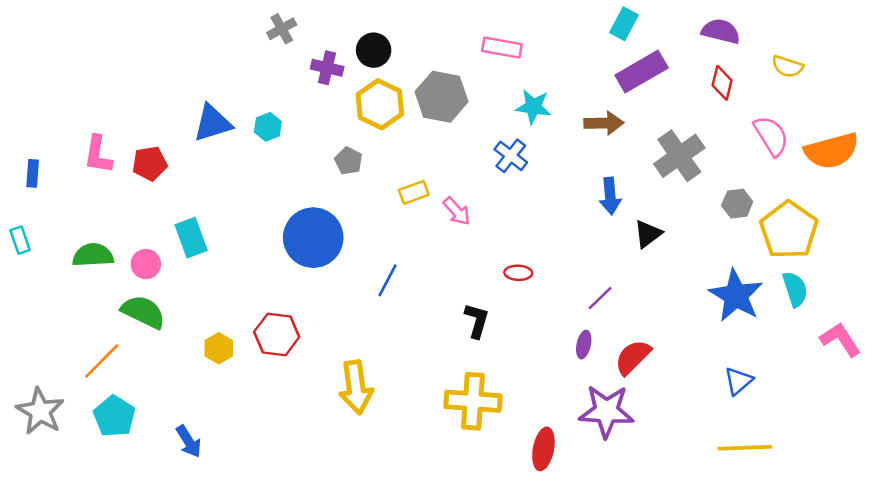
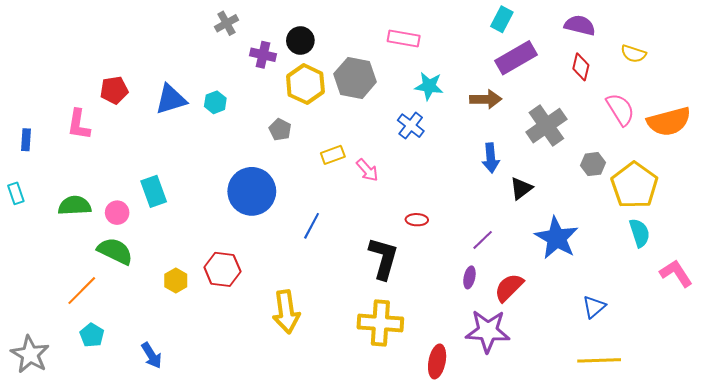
red pentagon: (150, 163) -> (114, 90), moved
blue star: (736, 295) -> (557, 238), moved
black L-shape: (477, 321) -> (383, 258), size x1.5
gray star: (40, 411) -> (30, 354), moved
cyan pentagon: (114, 416) -> (92, 335), size x0.7

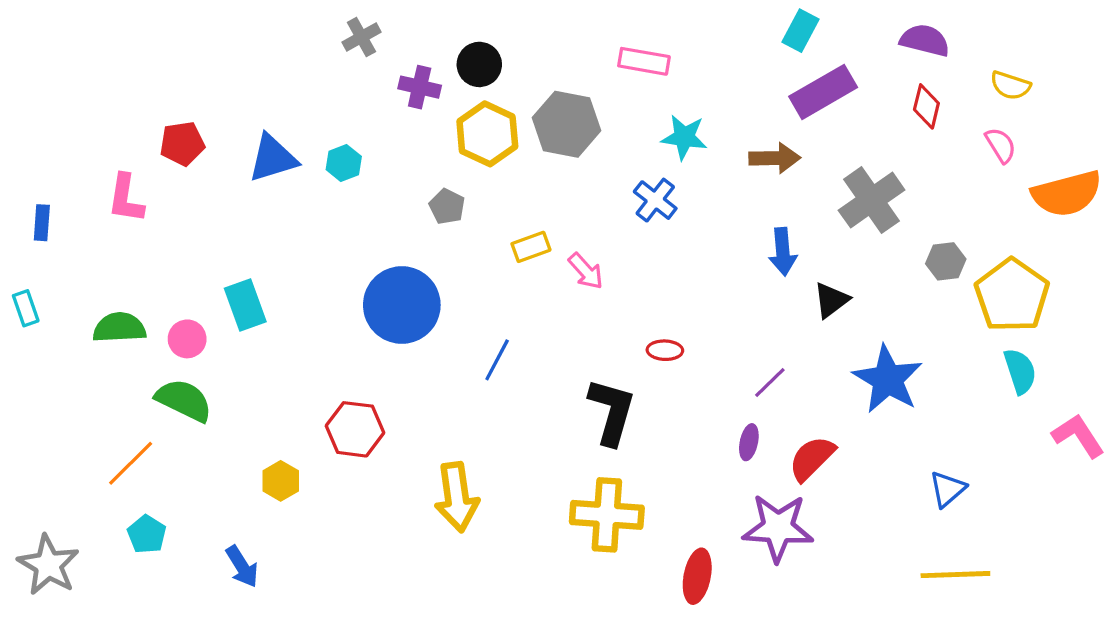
pink semicircle: (620, 109) -> (1001, 145), moved, size x0.7
yellow hexagon: (176, 280) -> (281, 481), moved

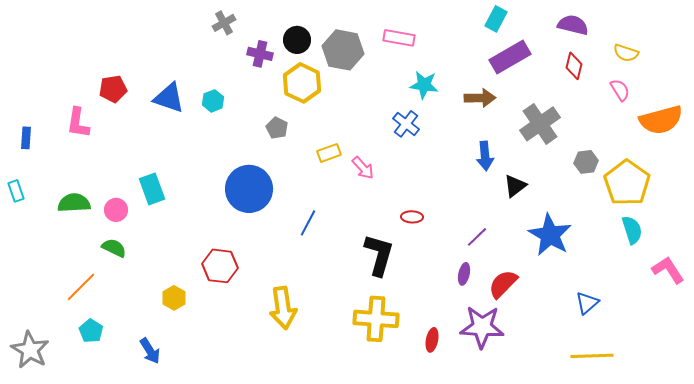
gray hexagon: (566, 124) -> (343, 50), moved
blue triangle: (273, 158) -> (169, 98), turned 36
green semicircle: (184, 400) -> (114, 248), size x0.7
red ellipse: (697, 576) -> (432, 340), moved, size x0.7

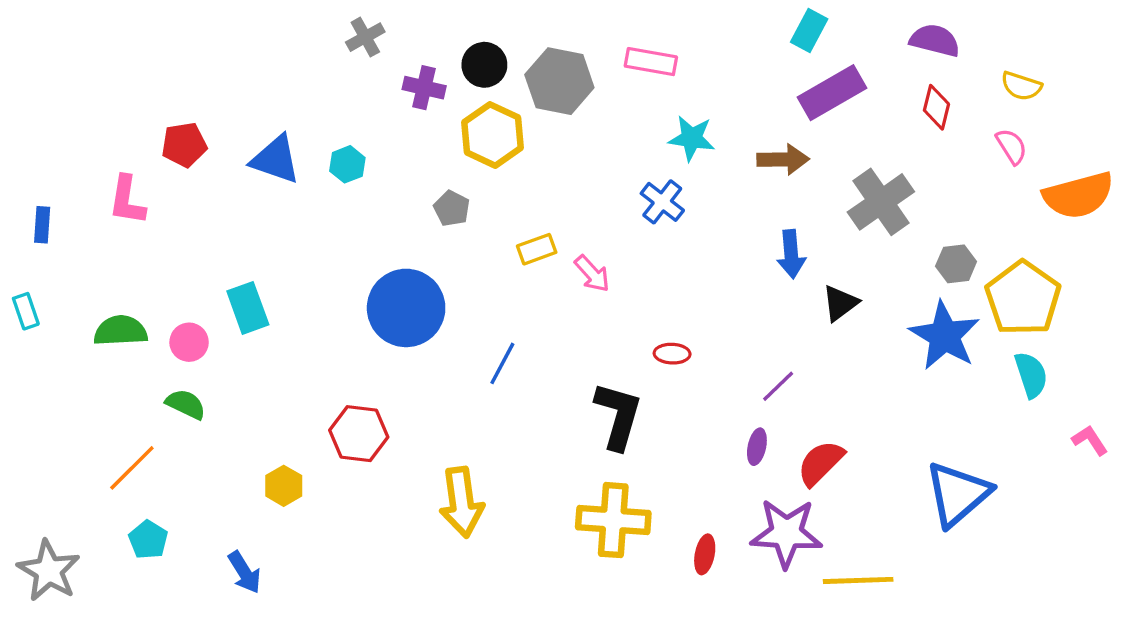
blue star: (550, 235) -> (945, 336), moved
pink L-shape: (668, 270) -> (1090, 440), size x0.7
blue triangle: (587, 303) -> (958, 494), size x1.8
yellow line: (592, 356) -> (858, 580), moved

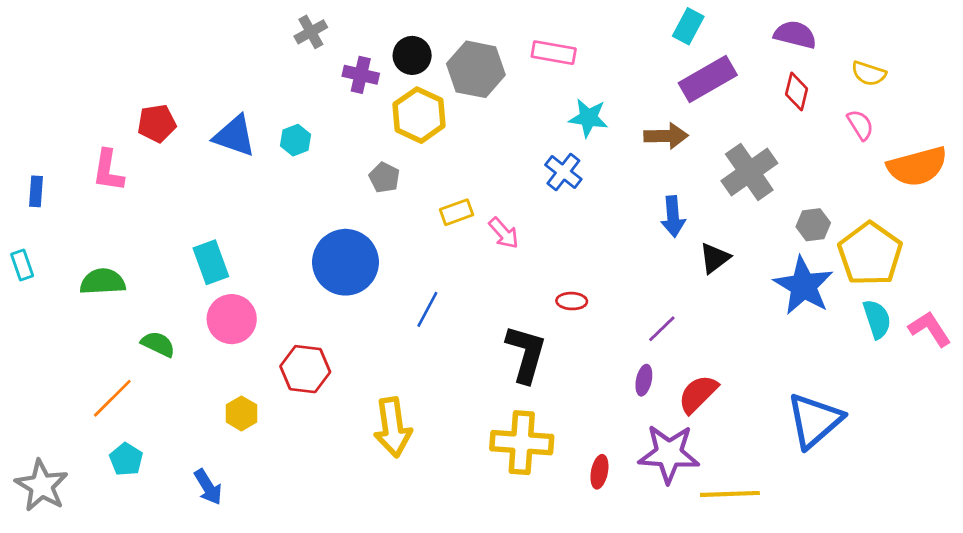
pink circle: (189, 342) -> (232, 319), moved, size x1.5
pink L-shape: (1090, 440) -> (930, 329), moved, size x1.4

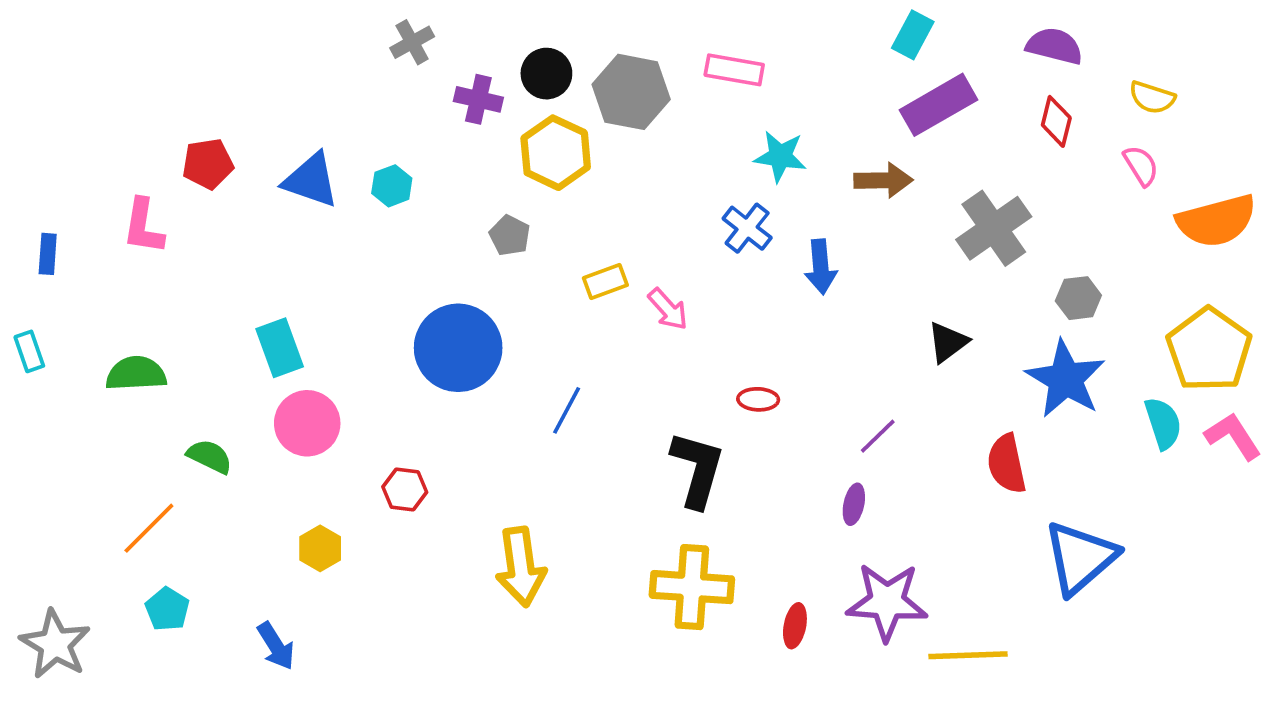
blue arrow: (673, 216) -> (821, 267), moved
yellow pentagon: (870, 254) -> (1209, 350), moved
red hexagon: (305, 369) -> (405, 490), size x0.7
red semicircle: (698, 394) -> (1007, 464), moved, turned -57

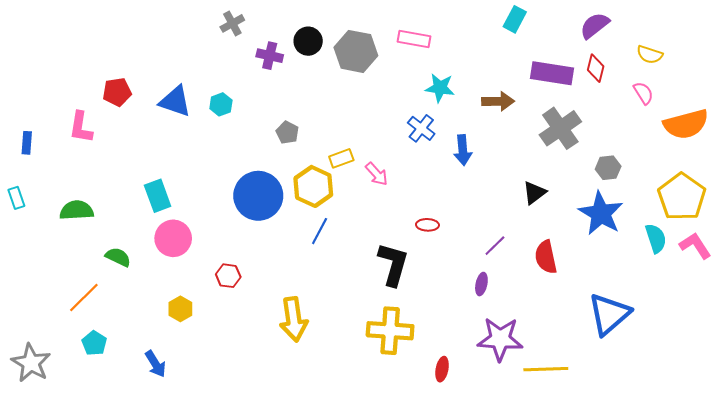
purple semicircle: (1054, 46) -> (595, 26), turned -52
purple rectangle: (939, 105) -> (552, 73), moved, turned 39
yellow hexagon: (556, 153) -> (313, 186), moved
red semicircle: (1007, 464) -> (546, 257), moved
red ellipse: (795, 626) -> (442, 369), moved

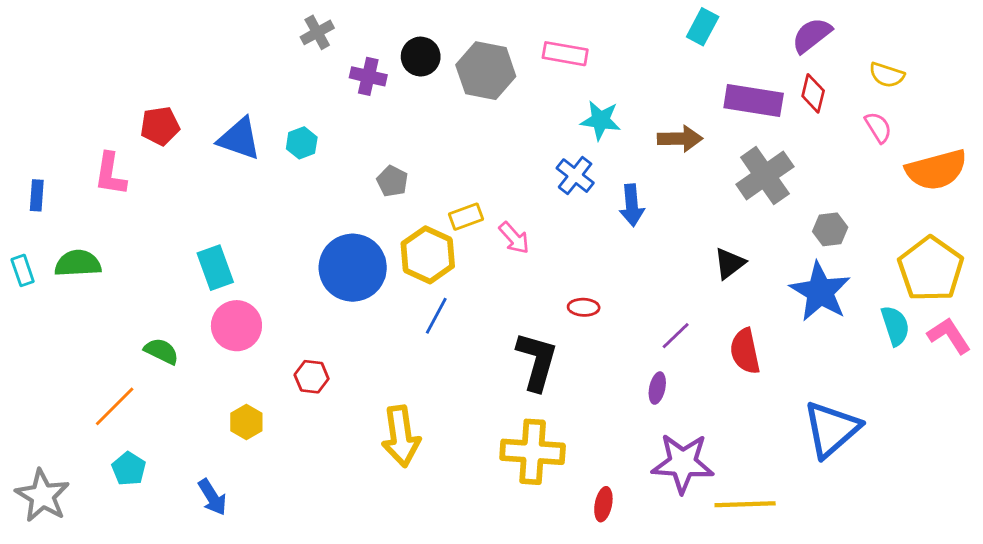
green semicircle: (77, 210) -> (78, 263), moved

